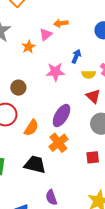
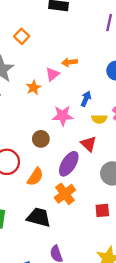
brown circle: (18, 88) -> (41, 139), moved
red triangle: (93, 96) -> (89, 144), moved

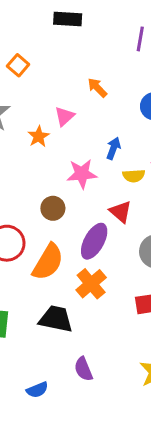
orange arrow: (69, 62) -> (97, 88), moved, turned 56
orange semicircle: (35, 177) -> (48, 262), size x1.4

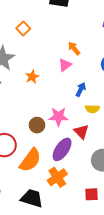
pink triangle: (64, 116) -> (65, 65), moved
pink star: (82, 174) -> (58, 117), moved

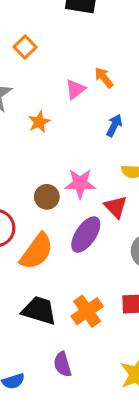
pink triangle: (65, 65) -> (75, 89), moved
blue arrow: (81, 89) -> (114, 125), moved
orange cross: (57, 177) -> (87, 311), moved

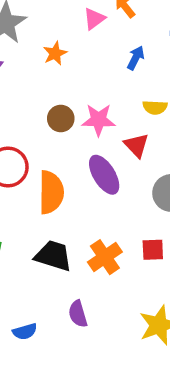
brown circle: (47, 197) -> (61, 118), moved
purple ellipse: (86, 235) -> (104, 175), turned -66
orange semicircle: (37, 251) -> (51, 192), turned -36

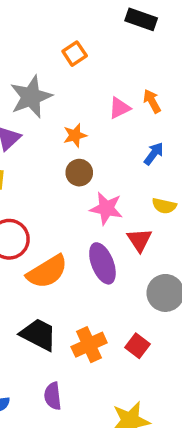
brown circle: (61, 118) -> (79, 173), moved
orange semicircle: (51, 192) -> (47, 272), turned 48
red square: (153, 250) -> (138, 346), turned 30

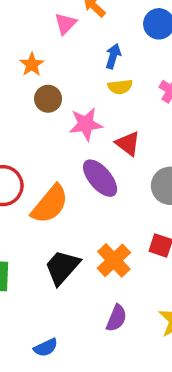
yellow semicircle: (164, 206) -> (120, 87), moved
black trapezoid: (39, 335) -> (62, 267), turned -57
purple semicircle: (53, 396) -> (116, 318), moved, turned -132

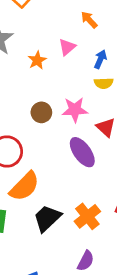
pink triangle: (65, 24) -> (67, 47), moved
brown circle: (48, 99) -> (41, 112), moved
orange semicircle: (50, 204) -> (24, 186), moved

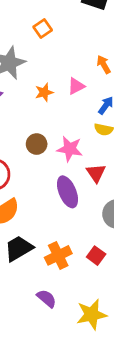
purple semicircle: (86, 261) -> (47, 298), turned -90

